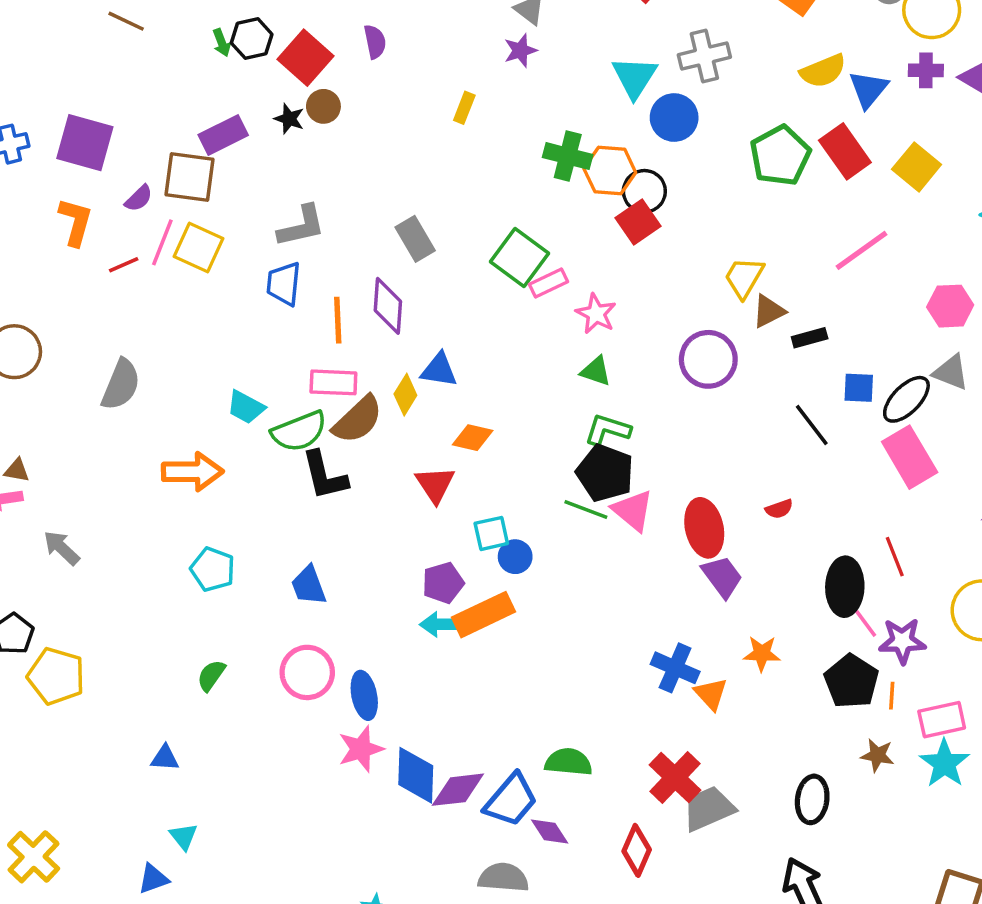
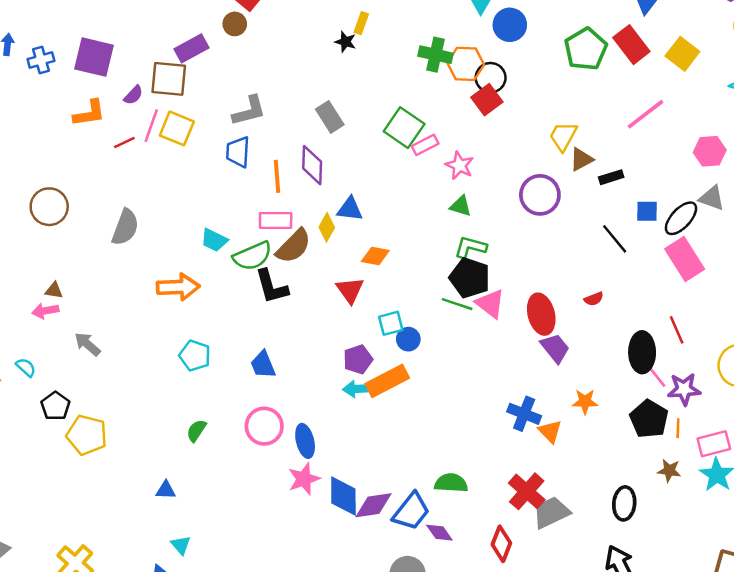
brown circle: (323, 106) -> (235, 24), moved
black star: (289, 119) -> (345, 42), moved
orange L-shape: (76, 222) -> (89, 113), turned 68

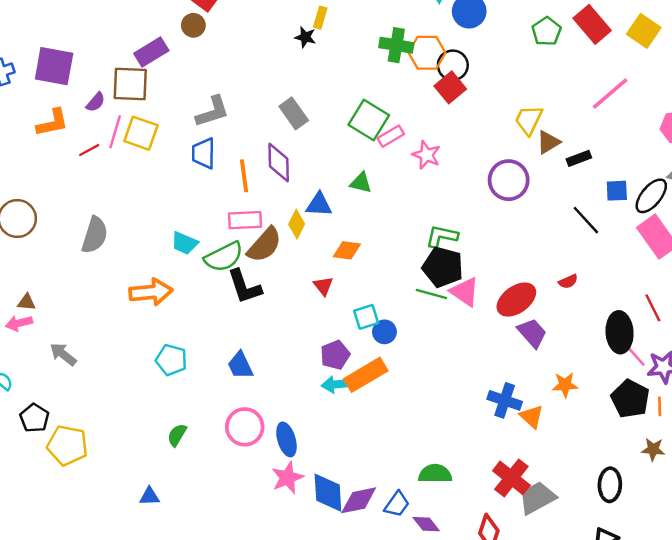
green pentagon: (586, 49) -> (547, 31), size x0.7
green triangle: (461, 206) -> (361, 183), moved
red triangle: (350, 290) -> (323, 286), size x0.7
red ellipse: (541, 314) -> (516, 300), turned 72
blue trapezoid: (411, 511) -> (397, 504), size x0.7

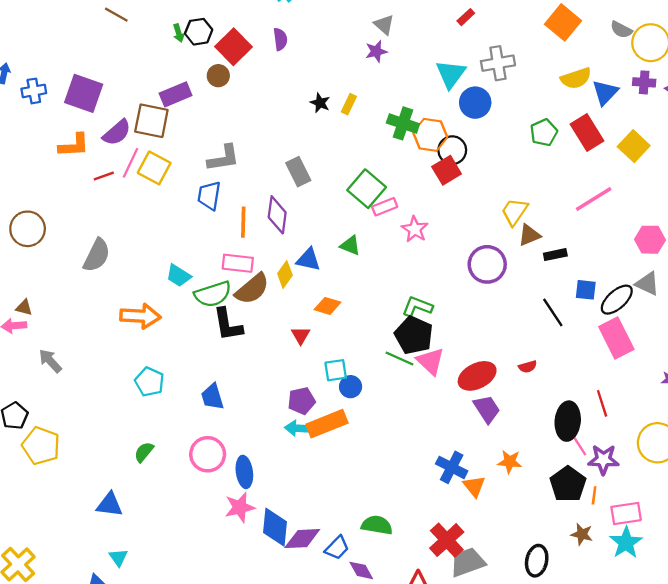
yellow rectangle: (320, 18) -> (349, 104), moved
purple semicircle: (96, 102) -> (117, 133), size x1.5
blue triangle: (149, 496) -> (110, 505), size x1.4

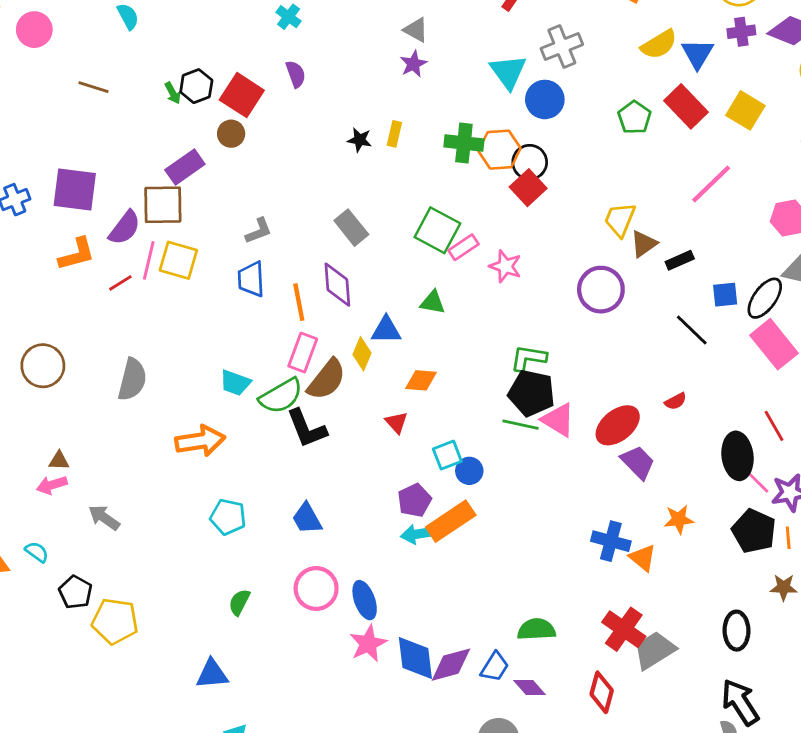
gray L-shape: (223, 158) -> (259, 231), size x0.7
pink rectangle: (238, 263) -> (303, 353), turned -64

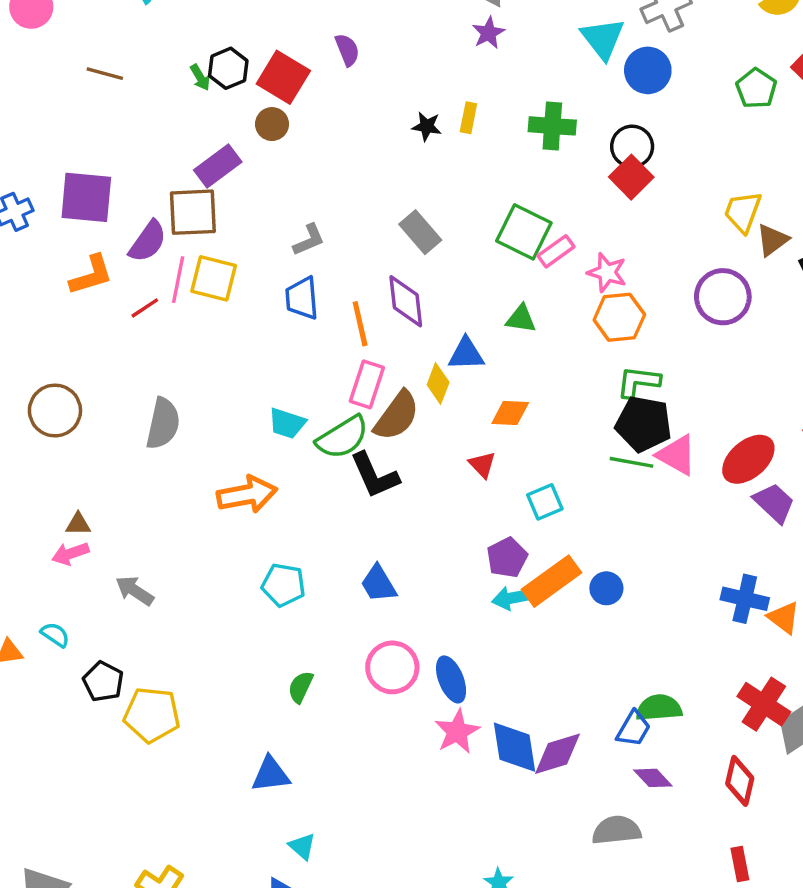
orange hexagon: (499, 150) -> (619, 317), moved
blue circle: (469, 471) -> (606, 588), moved
blue trapezoid: (495, 667) -> (633, 729), moved

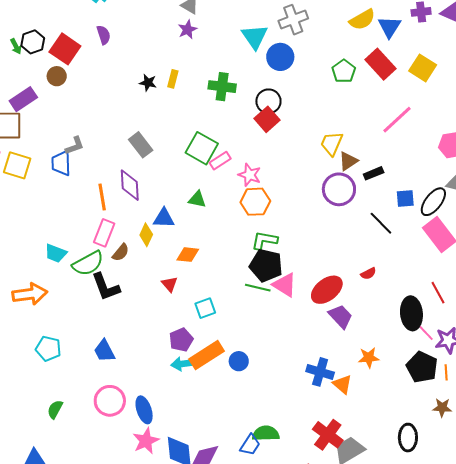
purple circle: (723, 297) -> (339, 189), moved
blue trapezoid: (302, 298) -> (61, 163), moved
brown semicircle: (397, 416) -> (121, 252), size x0.6

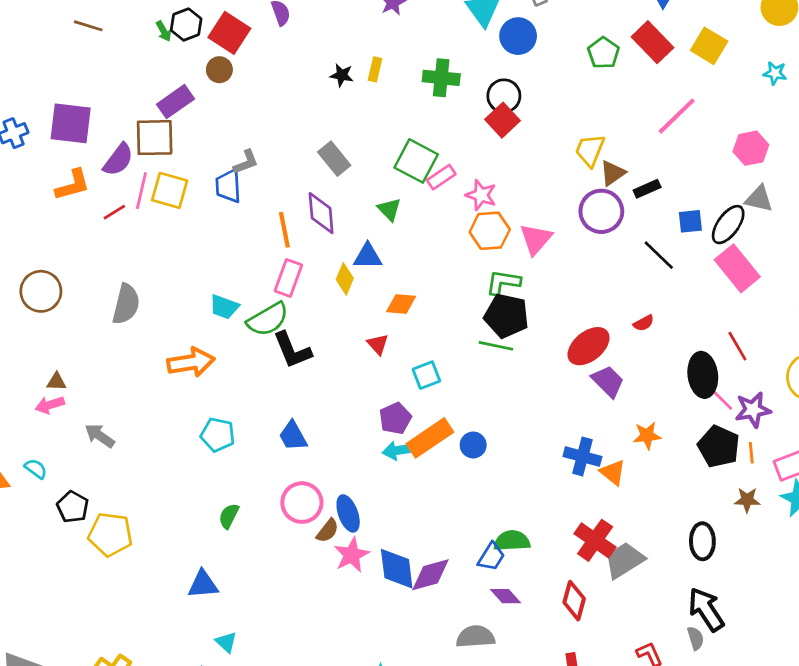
green triangle: (197, 199) -> (389, 209), moved, turned 36
brown semicircle: (121, 252) -> (328, 531), moved
pink triangle: (285, 285) -> (536, 239), moved, turned 40

